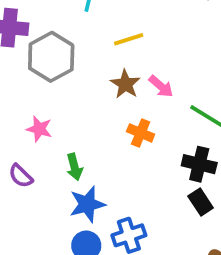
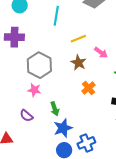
gray hexagon: (51, 57) -> (39, 65), moved
pink arrow: (161, 86) -> (101, 52), moved
orange cross: (141, 133) -> (89, 88), turned 32

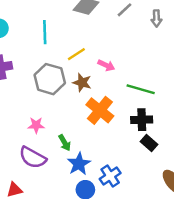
gray hexagon: (39, 65) -> (50, 79), moved
orange cross: (89, 88) -> (100, 110), size x1.6
purple semicircle: (26, 116) -> (33, 158), size x1.6

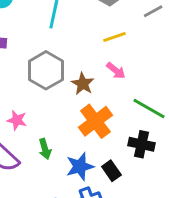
yellow line: (76, 54) -> (114, 37), moved
black rectangle: (149, 143) -> (111, 171), moved
blue star: (79, 164) -> (80, 167), moved

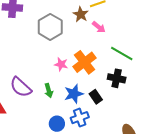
brown star: (83, 84) -> (81, 14), moved
pink star: (17, 120) -> (61, 64), moved
green arrow: (45, 149) -> (49, 91), moved

